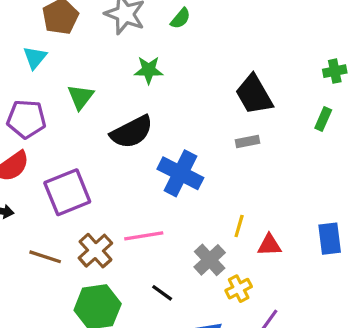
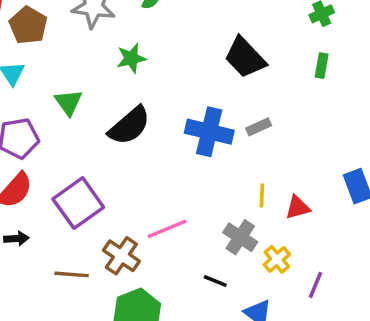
gray rectangle: (247, 141) -> (259, 127), moved
blue cross: (180, 173) -> (209, 132), moved
black line: (162, 293) -> (215, 281), moved

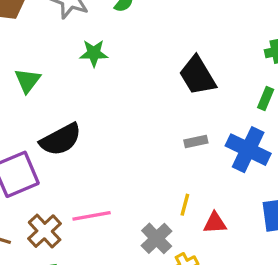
black semicircle: (129, 126) -> (61, 139), moved
blue cross: (209, 132) -> (248, 150), moved

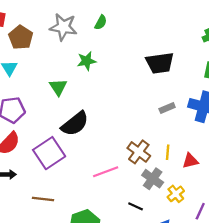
black trapezoid: (198, 76) -> (160, 63), turned -56
green triangle: (28, 81) -> (58, 87), moved
brown cross: (45, 231) -> (139, 152), moved

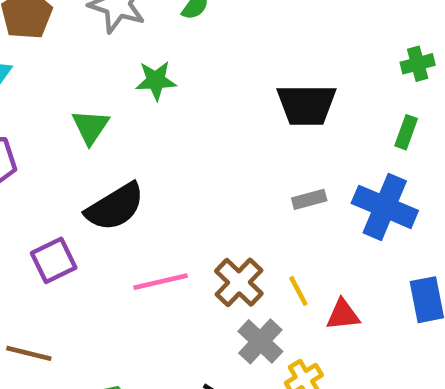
yellow line: (168, 152) -> (298, 291), turned -40
purple square: (49, 153) -> (54, 260), size x0.7
pink line: (106, 172) -> (161, 282), moved

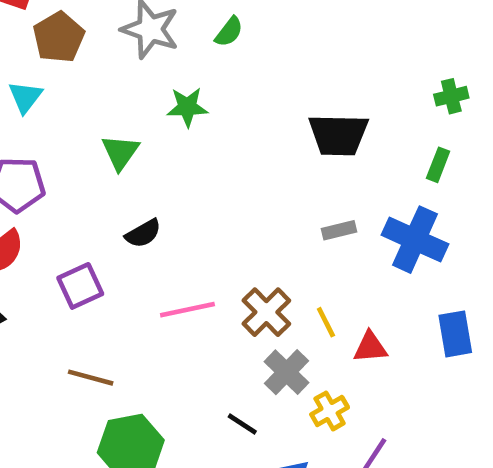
black semicircle: (115, 207) -> (143, 233), size x0.6
brown line: (29, 353) -> (91, 378), moved

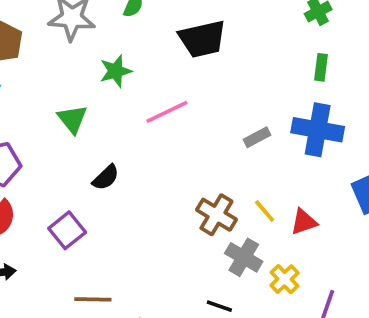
black trapezoid: (338, 135) -> (202, 39), moved
pink line: (187, 310) -> (167, 112), moved

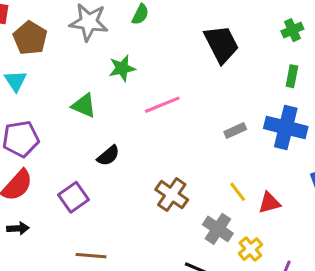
black trapezoid: (202, 39) -> (221, 44), moved, turned -108
green triangle: (72, 119) -> (84, 106), turned -32
brown cross: (216, 215) -> (172, 195), moved

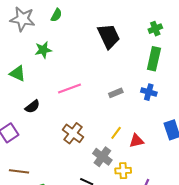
green rectangle: (292, 76) -> (154, 59), size x1.6
pink line: (162, 105) -> (69, 88), moved
blue cross: (286, 128) -> (149, 92), size x0.6
yellow line: (238, 192) -> (116, 133), turned 72
yellow cross: (250, 249) -> (123, 171), turned 35

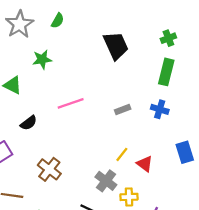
gray star: (23, 19) -> (20, 24), turned 30
brown cross: (73, 133) -> (49, 169), moved
red triangle: (136, 141) -> (145, 164), turned 49

